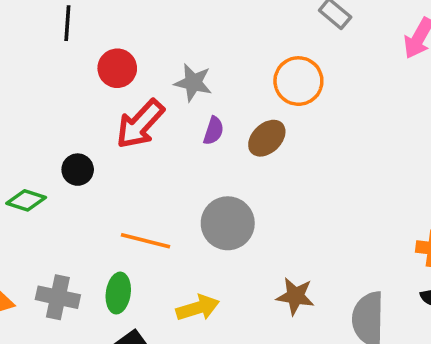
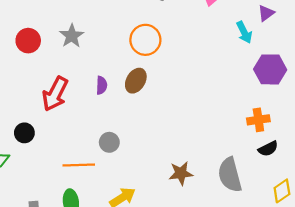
red circle: (117, 68) -> (28, 41), moved
gray star: (193, 83) -> (72, 36), moved, turned -30
gray circle: (228, 223) -> (109, 142), moved, size x0.6

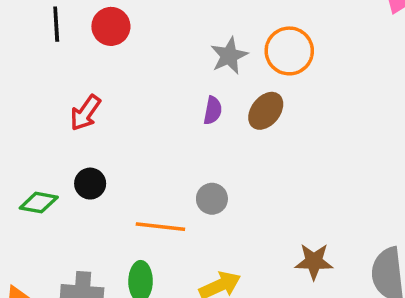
gray star: (72, 36) -> (229, 56), moved
red arrow: (55, 94) -> (85, 113), moved, size x0.7
black circle: (24, 133) -> (90, 184), moved

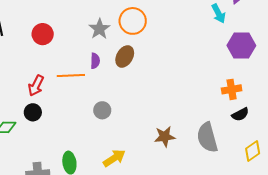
red circle: (111, 26) -> (43, 34), moved
red arrow: (85, 113) -> (36, 86), moved
orange line: (160, 227) -> (71, 75), moved

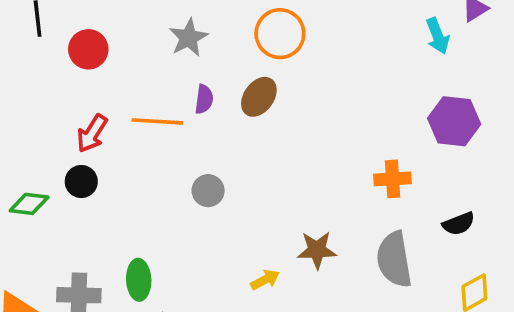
gray star: (99, 29) -> (189, 38), moved
red circle: (43, 34) -> (88, 49), moved
purple hexagon: (241, 46) -> (454, 121), moved
orange cross: (232, 89) -> (393, 179), moved
yellow arrow: (114, 158) -> (265, 280), moved, size x0.7

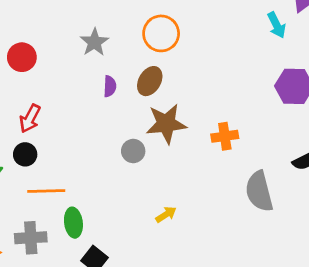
orange line: (157, 121) -> (46, 191), moved
orange cross: (393, 179) -> (225, 136), moved
gray circle: (208, 191) -> (133, 151), moved
brown star: (317, 250) -> (166, 124), moved, size x1.4

